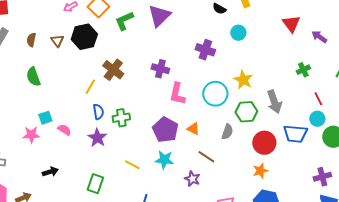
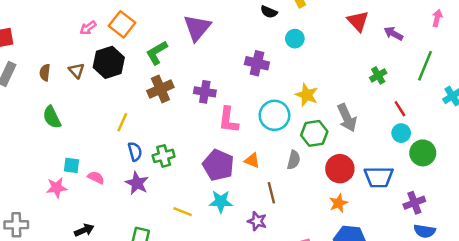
green L-shape: (124, 21) -> (157, 53), moved
brown cross: (113, 70) -> (160, 89), moved, turned 35
cyan square: (45, 118) -> (71, 165), turned 32
blue trapezoid: (295, 134) -> (379, 177), moved
brown line: (206, 157) -> (271, 193), turned 48

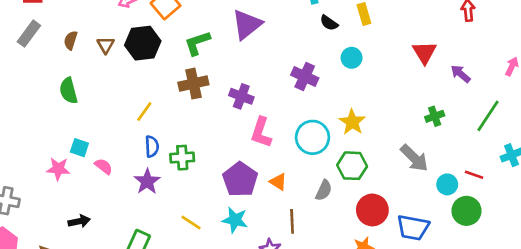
red line: (400, 109) -> (474, 175), moved, turned -49
gray arrow: (347, 118) -> (414, 158), moved, turned -32

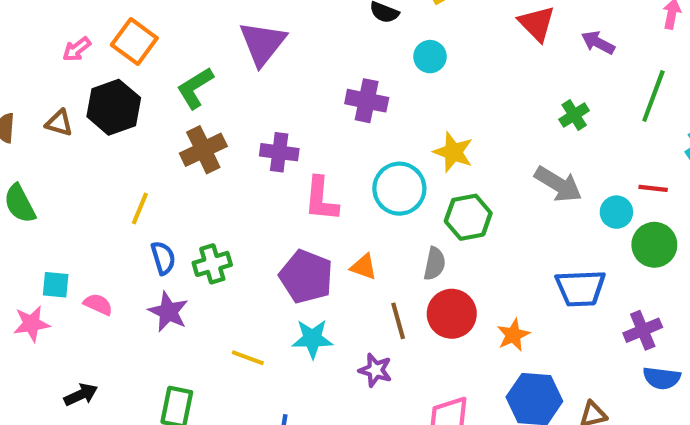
brown triangle: (106, 45) -> (59, 123), turned -30
red circle: (372, 210) -> (452, 314), moved

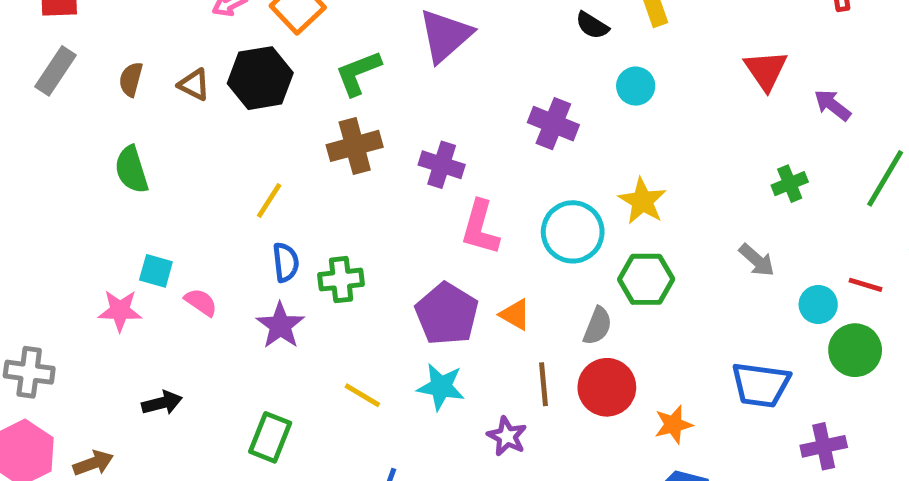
gray arrow: (558, 184) -> (757, 260), size x0.7

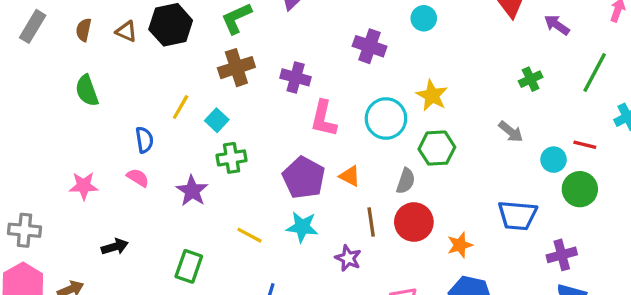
blue semicircle: (286, 262) -> (144, 140), moved
cyan square: (156, 271) -> (217, 120), moved, turned 30

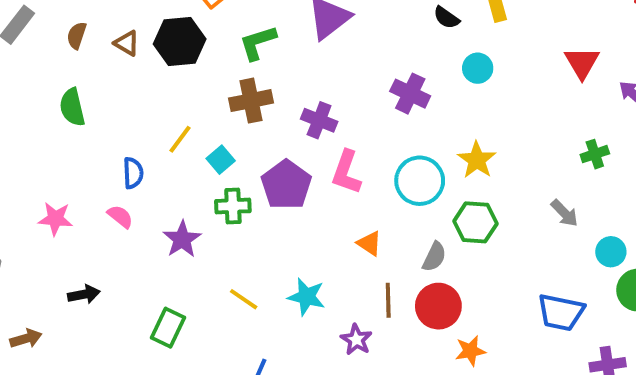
purple pentagon: (304, 178) -> (286, 185), moved
orange star: (460, 245) -> (470, 351), moved

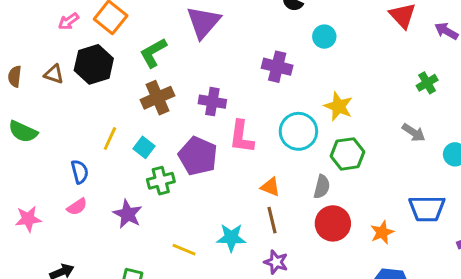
green semicircle: (72, 107) -> (23, 132), turned -40
pink semicircle: (120, 216) -> (77, 207), turned 120
brown line: (388, 300) -> (272, 220), moved
orange star: (470, 351) -> (382, 232), moved

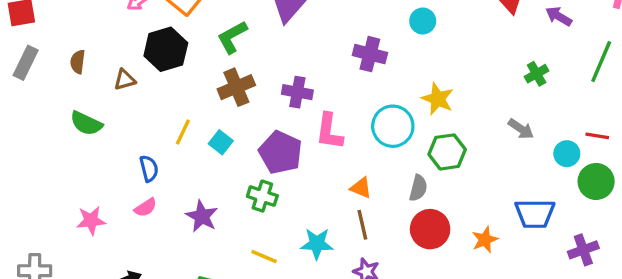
brown triangle: (54, 74) -> (125, 80), moved, turned -35
green cross: (161, 181) -> (262, 196), moved, turned 32

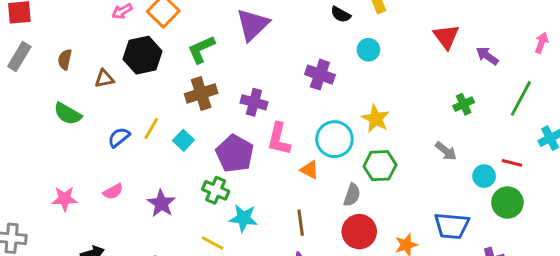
blue semicircle: (149, 169) -> (119, 137), moved, turned -120
orange triangle: (361, 188) -> (310, 170), moved
cyan star: (317, 244) -> (243, 218), moved

